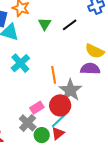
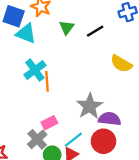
purple semicircle: (90, 69) -> (110, 119), moved
orange line: (54, 75) -> (47, 81), moved
red circle: (60, 105) -> (103, 141), moved

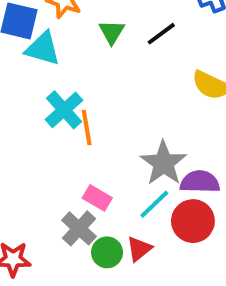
pink rectangle: (49, 123) -> (97, 198), turned 63
cyan line: (73, 140) -> (154, 204), moved

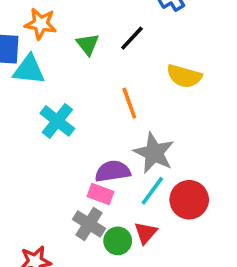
orange line: (87, 128) -> (129, 103), moved
purple semicircle: (200, 182) -> (113, 171), moved

